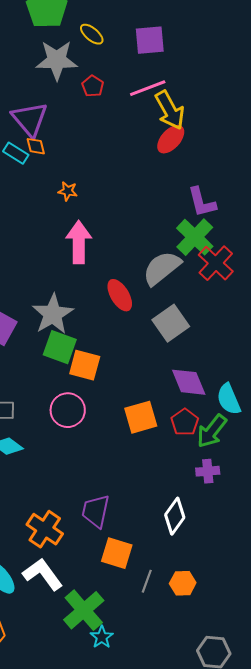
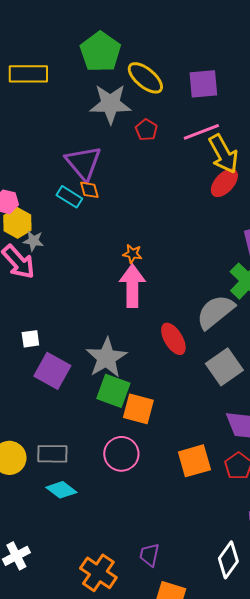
yellow ellipse: (92, 34) -> (145, 78), size x1.5
orange star: (68, 191) -> (132, 254), moved
purple trapezoid: (96, 511) -> (149, 555), size x0.7

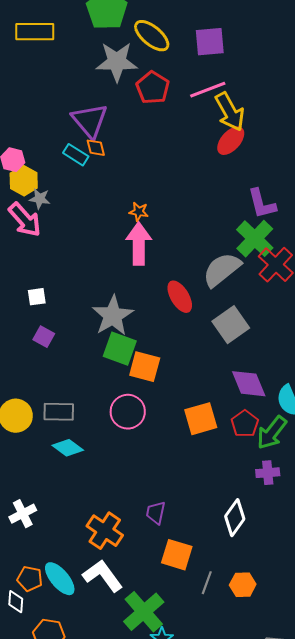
red pentagon: (146, 130) -> (153, 88), size x1.5
purple square: (52, 371) -> (44, 337), moved, size x0.6

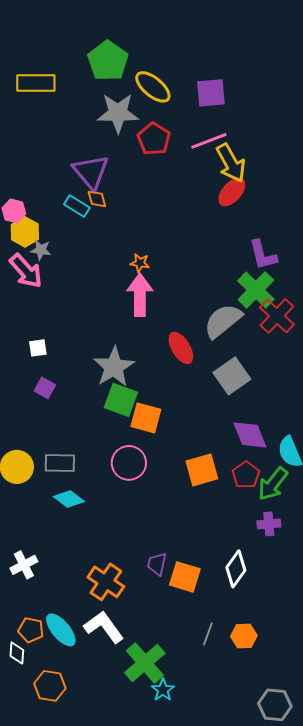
orange square: (177, 555) -> (185, 577), moved

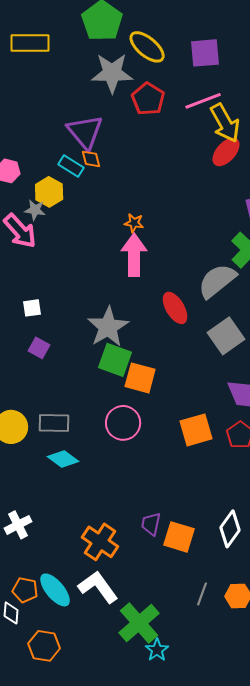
yellow hexagon: (25, 232) -> (49, 192), moved

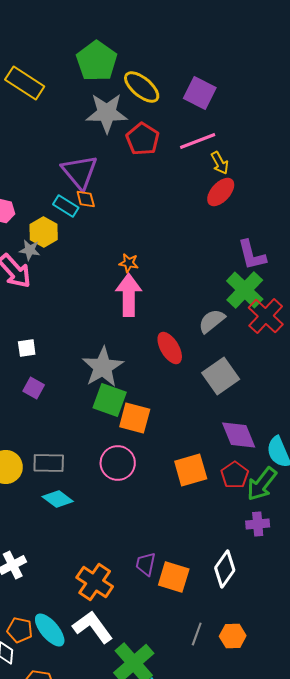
yellow rectangle: (30, 43) -> (25, 83), turned 33
purple square: (205, 53) -> (200, 93), turned 32
yellow arrow: (225, 123) -> (220, 163), size x0.6
gray semicircle: (217, 281) -> (212, 321), size x0.7

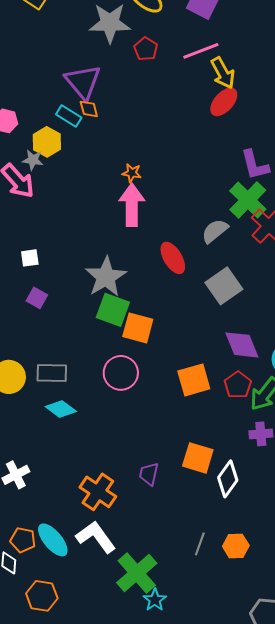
red pentagon: (143, 139) -> (146, 49), size x0.7
yellow arrow: (220, 163) -> (223, 73), size x1.4
orange square: (174, 577) -> (198, 458), moved

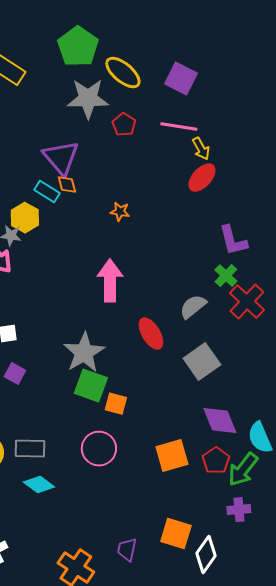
pink line: (201, 51) -> (179, 127), turned 30
yellow arrow: (223, 73) -> (201, 149), size x0.7
orange star: (132, 173) -> (120, 212), moved
green cross: (248, 200) -> (226, 276), size x0.6
orange square: (138, 328) -> (116, 404), size x0.7

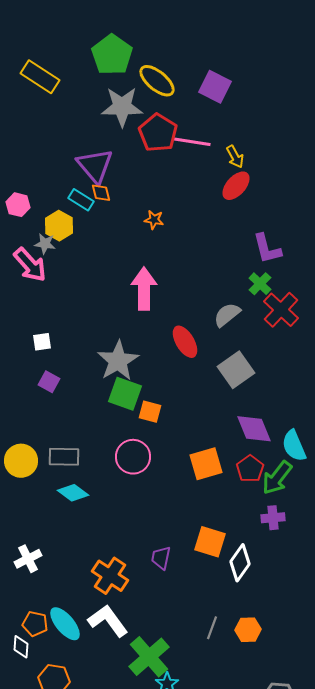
red pentagon: (124, 125) -> (158, 133), size x1.6
pink line: (179, 127) -> (192, 142), moved

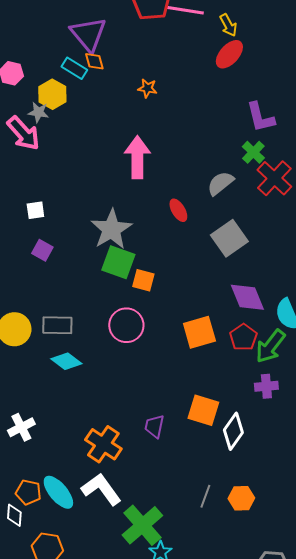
red ellipse: (185, 342) -> (178, 210), size x0.7

